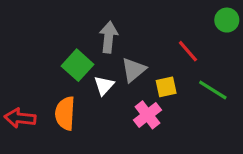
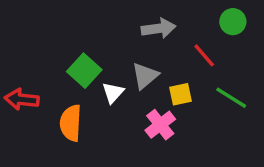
green circle: (227, 20) -> (233, 22), moved
gray arrow: (109, 37) -> (159, 28), moved, turned 76
red arrow: (20, 118) -> (22, 99), moved

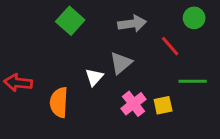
green square: (84, 71) -> (70, 21), moved
yellow square: (181, 94) -> (163, 105), moved
green line: (231, 98) -> (193, 81), turned -32

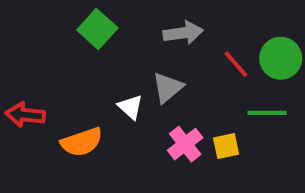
green circle: (194, 18) -> (281, 58), moved, size x1.4
white triangle: (94, 77) -> (130, 107), turned -30
orange semicircle: (59, 102) -> (82, 142), turned -112

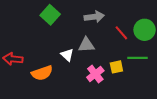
gray triangle: (168, 87) -> (86, 45), turned 36
yellow square: (226, 146) -> (116, 67), moved

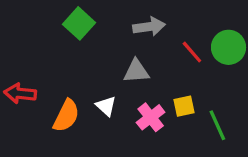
white triangle: (67, 55) -> (106, 106), moved
green line: (137, 58) -> (217, 125), moved, turned 66
orange semicircle: (42, 73) -> (66, 116), turned -45

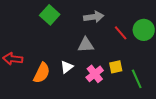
white triangle: (106, 106) -> (67, 67), turned 40

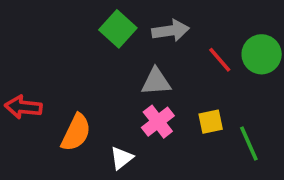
green square: (50, 15) -> (118, 29), moved
white triangle: (67, 67) -> (121, 158), moved
pink cross: (95, 74) -> (158, 122), moved

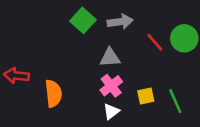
yellow square: (211, 122) -> (146, 96), moved
orange semicircle: (76, 133) -> (53, 93), turned -32
white triangle: (121, 158) -> (111, 111), moved

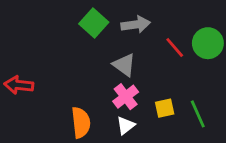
gray triangle: (110, 58) -> (124, 65), turned 40
orange semicircle: (53, 93) -> (81, 123), moved

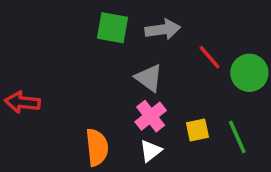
green square: (94, 23) -> (112, 28), turned -32
green circle: (208, 43) -> (249, 73), moved

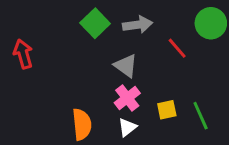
green square: (112, 28) -> (95, 23), turned 36
green circle: (249, 73) -> (211, 23), moved
red arrow: (22, 102) -> (23, 54), moved, turned 68

